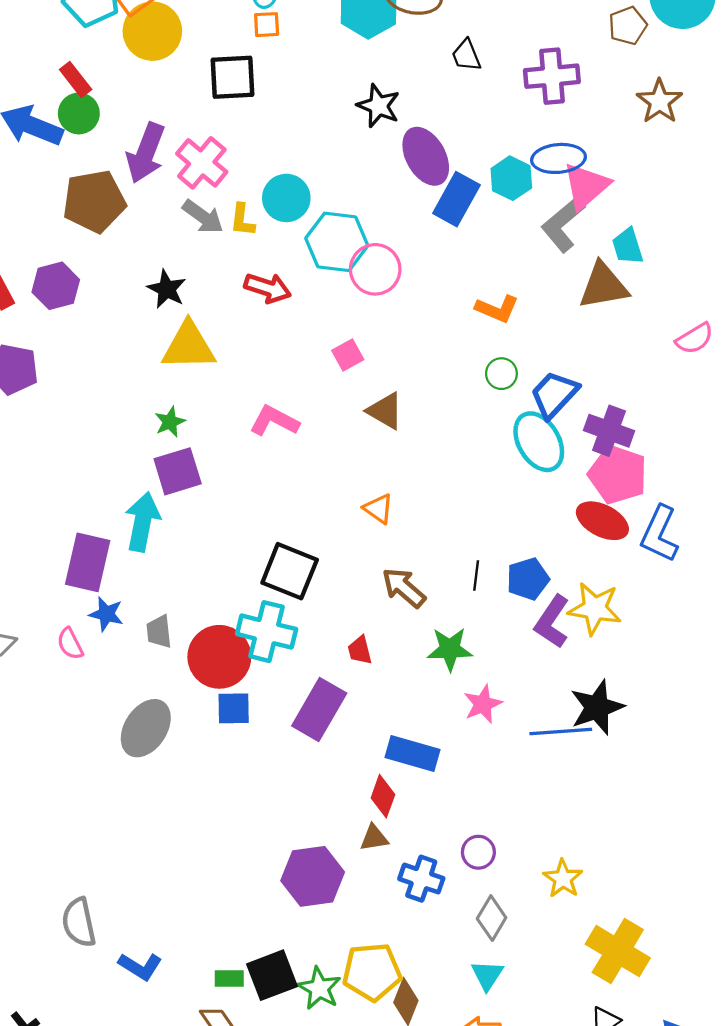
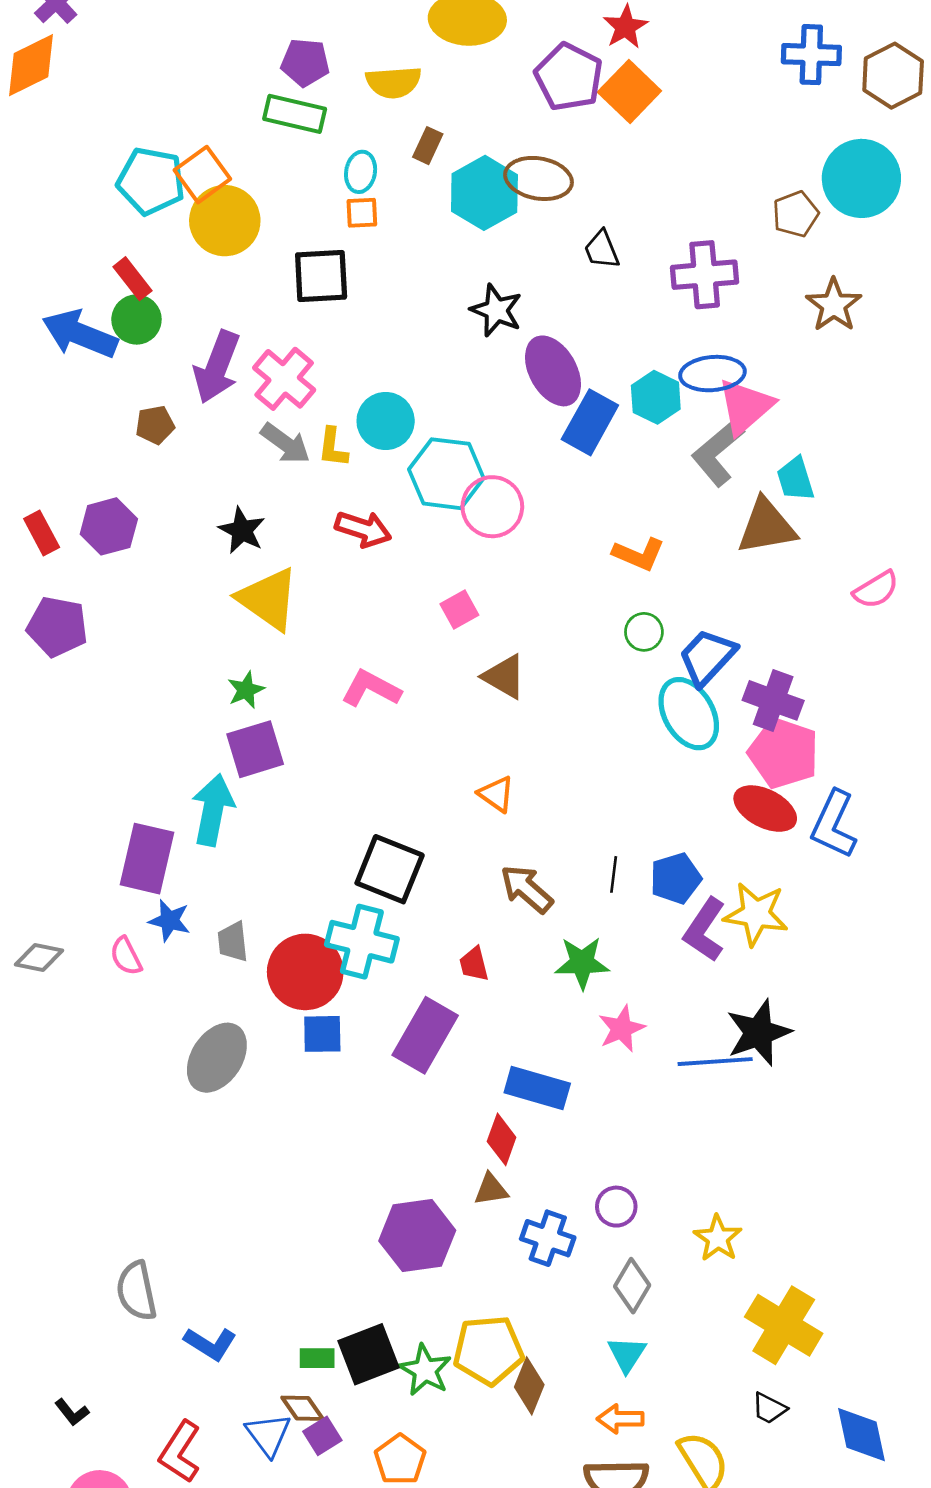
brown pentagon: (94, 201) -> (155, 425), size x0.5
yellow triangle: (189, 346) -> (268, 599), turned 36

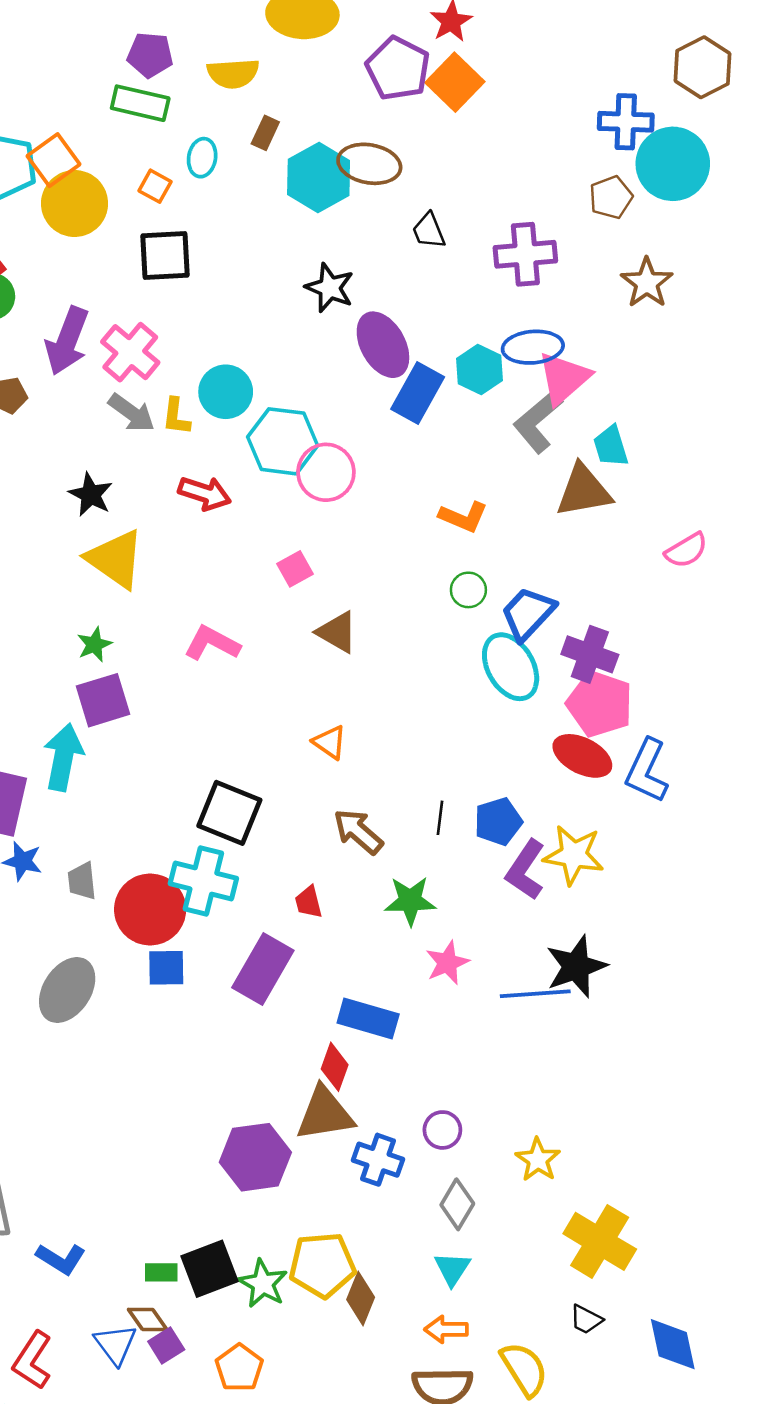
blue cross: (811, 55) -> (626, 122), moved
orange square: (362, 213) -> (155, 186), moved, turned 32
brown triangle: (491, 1189) -> (325, 1114), size x1.8

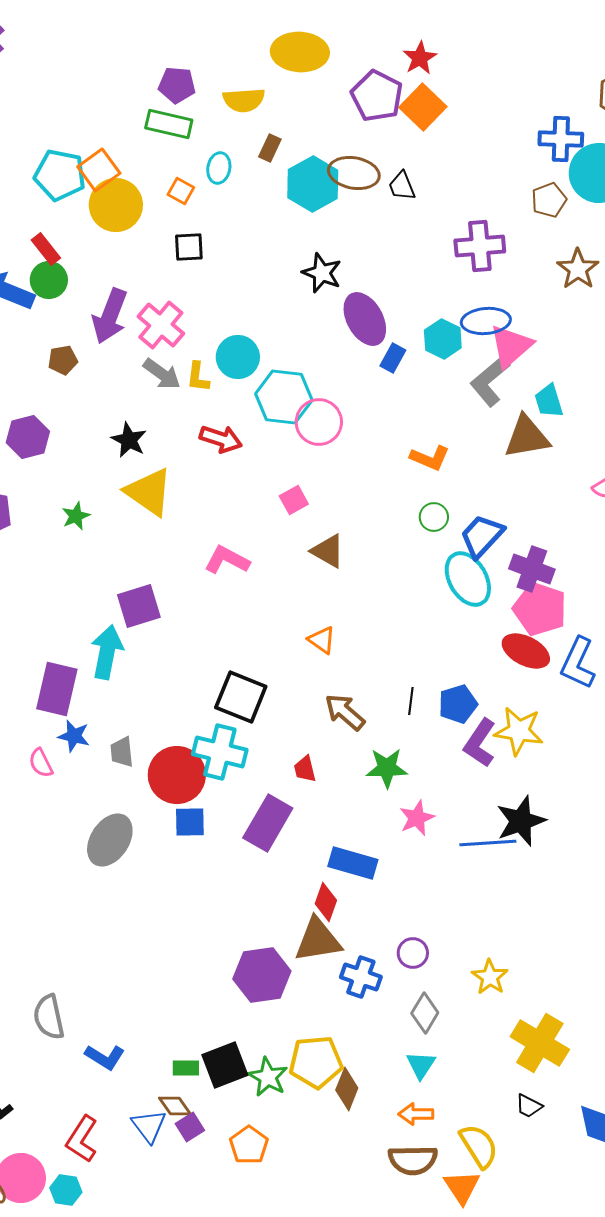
black trapezoid: (429, 231) -> (402, 186), moved
black square: (165, 256) -> (189, 247), size x0.7
blue rectangle: (418, 393) -> (393, 358), size x0.6
green star: (94, 644) -> (76, 516), moved

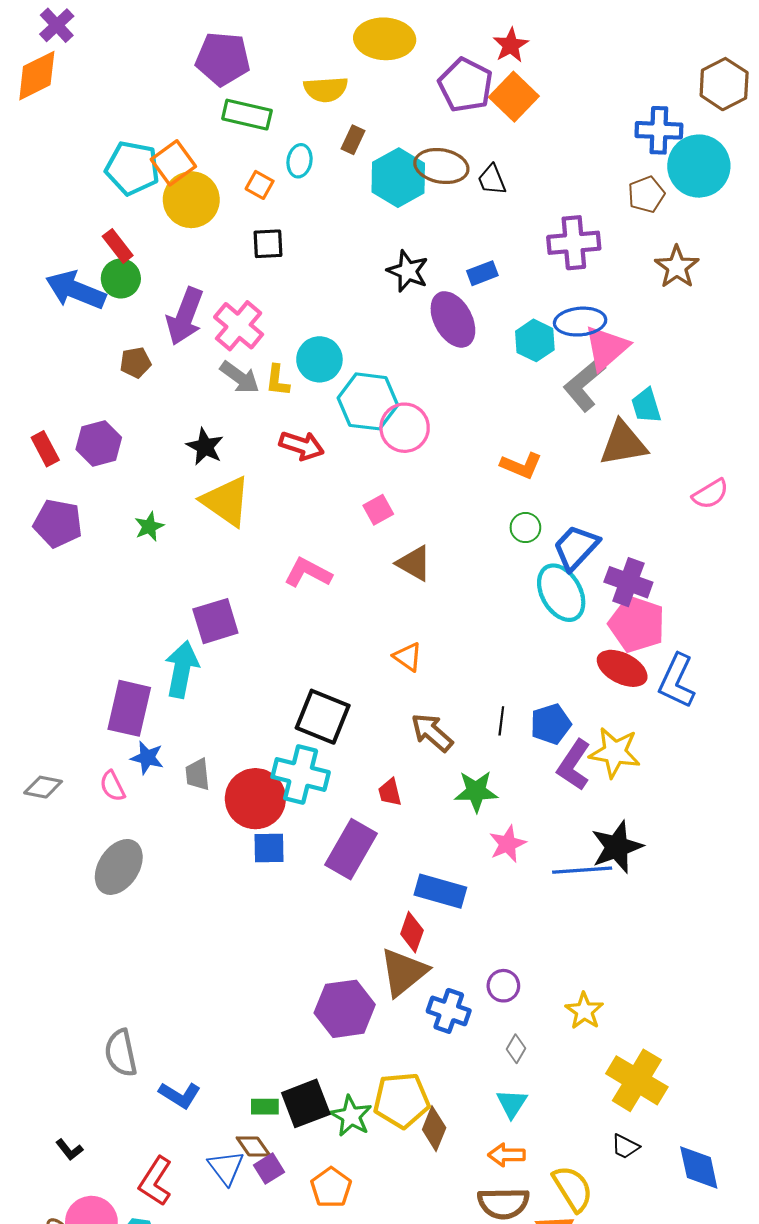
purple pentagon: (177, 85) -> (223, 59), moved, size x1.4
blue rectangle: (393, 358) -> (482, 273), moved, turned 40
gray ellipse: (110, 840) -> (119, 867), moved
brown triangle: (318, 940) -> (404, 972), turned -30
gray diamond: (425, 1013) -> (516, 1049), size x0.7

